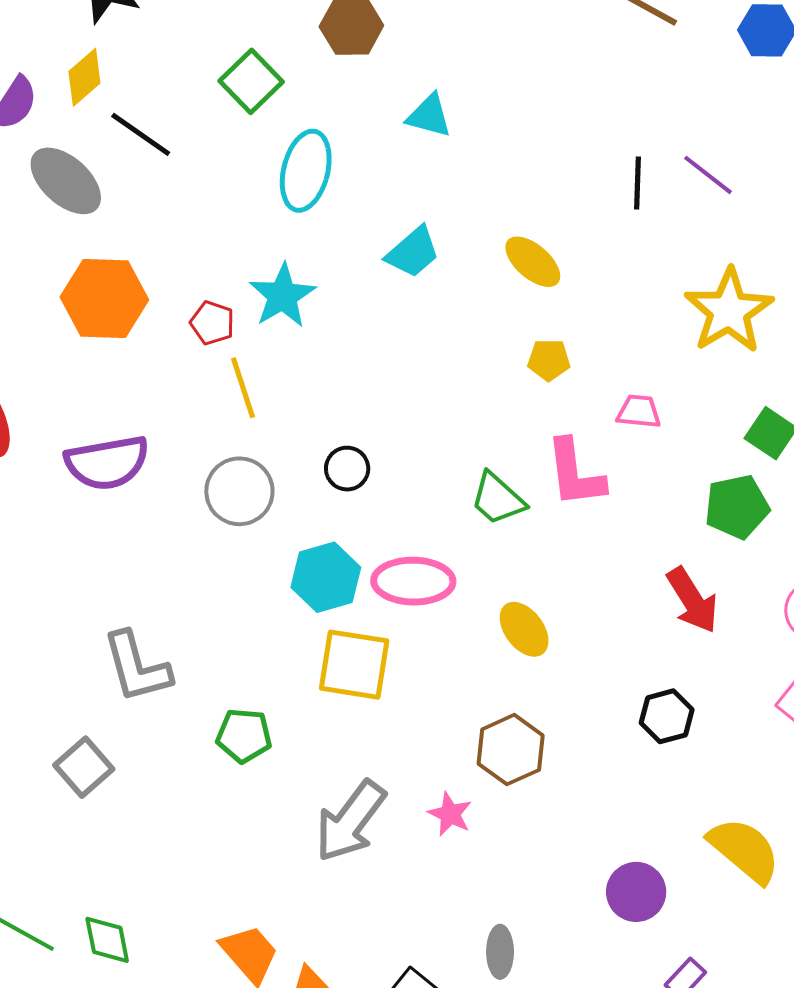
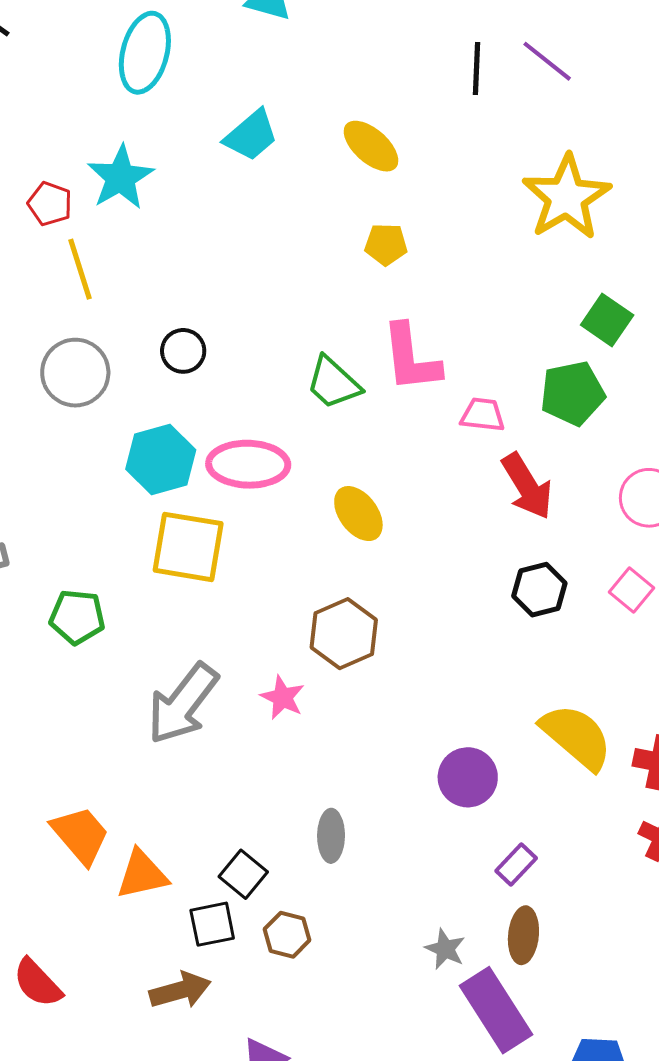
pink trapezoid: (639, 412) -> (483, 415), moved
black hexagon: (667, 716) -> (539, 590), moved

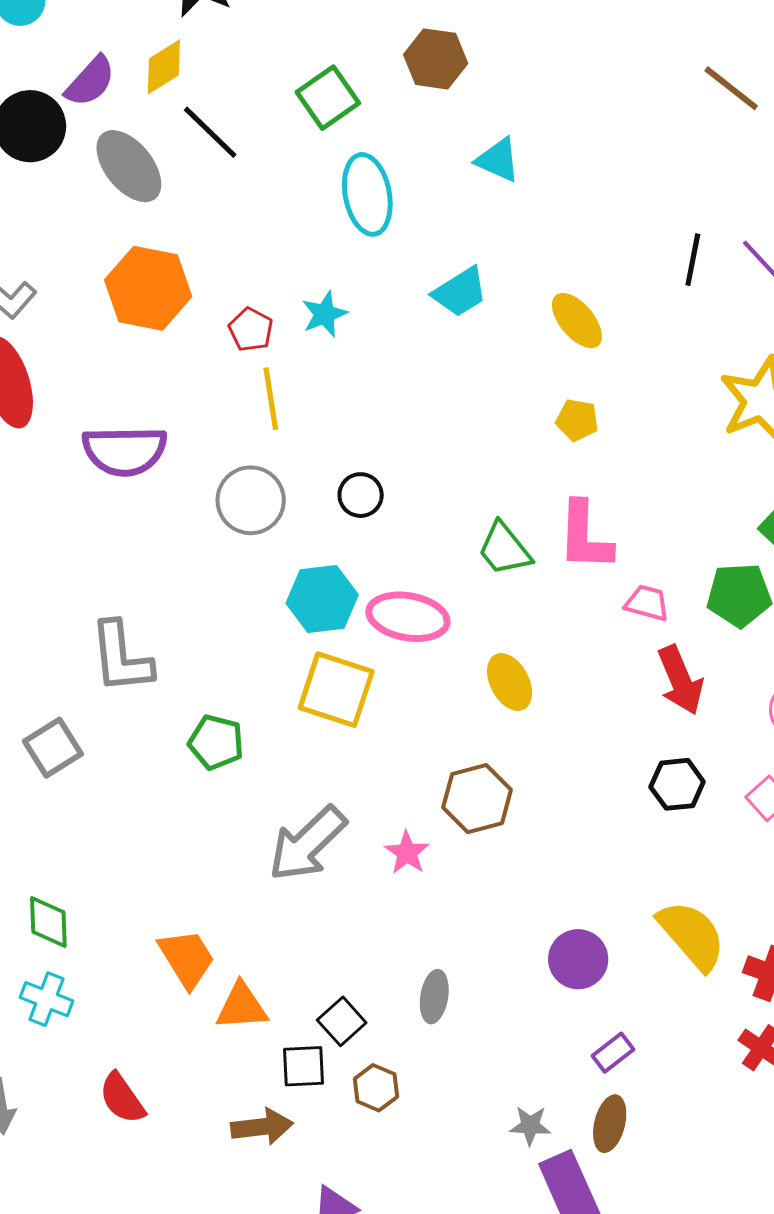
cyan ellipse: (145, 53) -> (367, 194), turned -34
cyan star: (120, 177) -> (325, 314), size x0.7
gray star: (445, 949) -> (530, 1126), turned -30

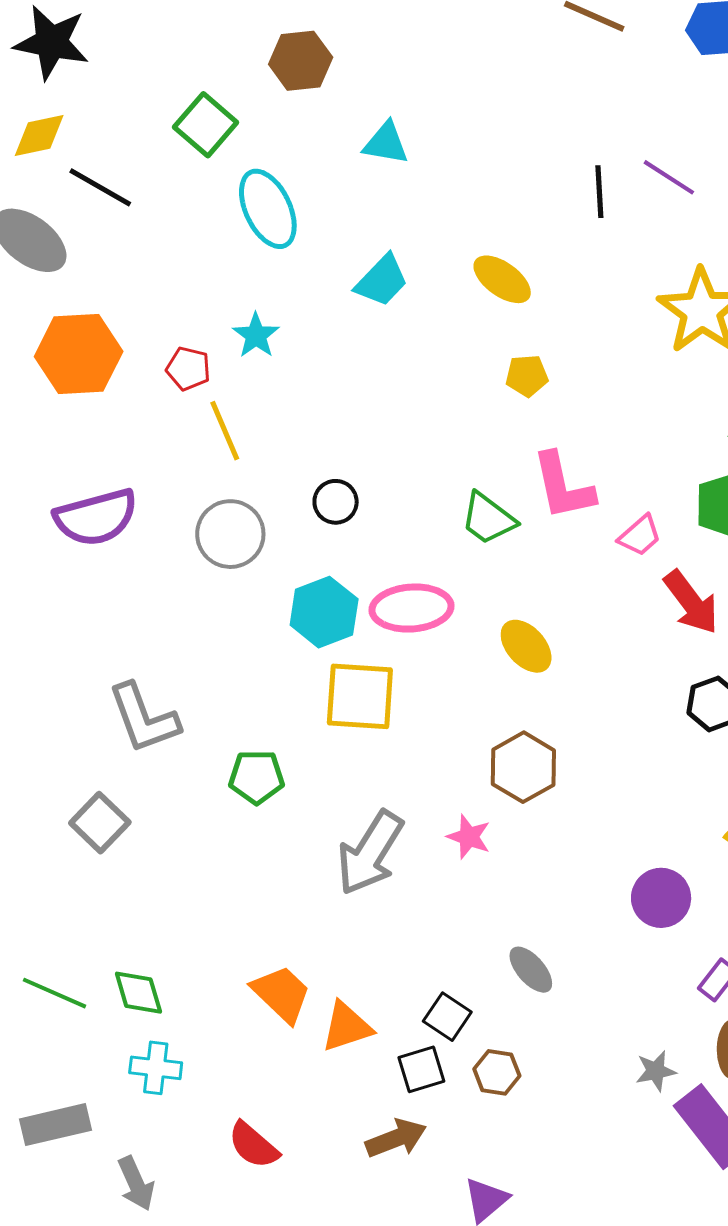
yellow diamond: (164, 67) -> (39, 135), turned 34
pink trapezoid: (647, 603) -> (640, 536), turned 138
gray ellipse: (434, 997) -> (531, 970), turned -36

